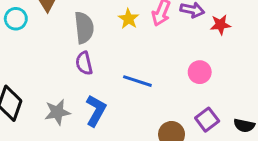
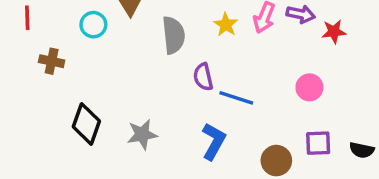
purple semicircle: (84, 63) -> (203, 77), moved
blue L-shape: (96, 111) -> (214, 141), moved
purple square: (207, 120) -> (318, 143), turned 35

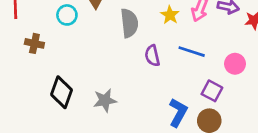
blue line: (236, 98) -> (192, 52), moved
blue L-shape: (214, 141) -> (178, 113), moved
purple square: (318, 143) -> (212, 91), moved, turned 30

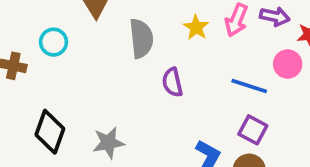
cyan circle: (67, 15) -> (54, 42), moved
blue line: (192, 52) -> (249, 86), moved
pink circle: (235, 64) -> (288, 64), moved

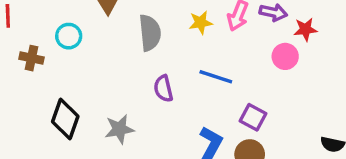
yellow star: (196, 27) -> (201, 23), turned 30
purple semicircle: (172, 82) -> (163, 89), moved
blue line: (249, 86) -> (216, 77), moved

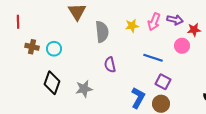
cyan circle: (69, 36) -> (54, 49), moved
blue line: (216, 77) -> (153, 58), moved

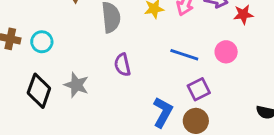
pink circle: (182, 46) -> (226, 52), moved
purple square: (163, 82) -> (199, 89), turned 35
gray star: (84, 89) -> (76, 85), moved, turned 30

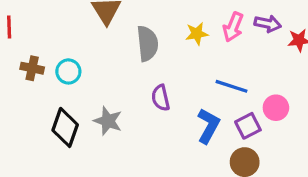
pink circle: (226, 52) -> (276, 108), moved
blue L-shape: (163, 112) -> (208, 126), moved

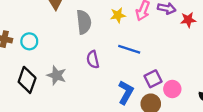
blue line: (231, 86) -> (129, 49), moved
pink circle: (276, 108) -> (172, 89), moved
blue L-shape: (208, 126) -> (126, 92), moved

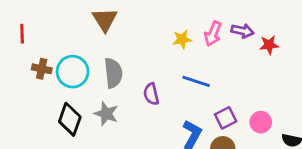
gray semicircle: (84, 22) -> (113, 73), moved
cyan circle: (29, 41) -> (73, 72), size x1.5
pink circle: (172, 89) -> (261, 122), moved

